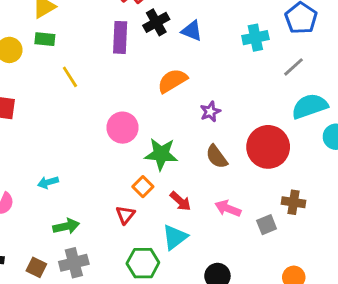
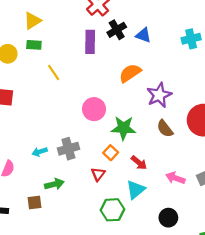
purple star: (210, 112) -> (159, 95), size x1.6
pink arrow: (228, 208) -> (175, 178), moved
gray cross: (74, 263) -> (68, 149), moved
brown square: (36, 267) -> (35, 203), moved, turned -32

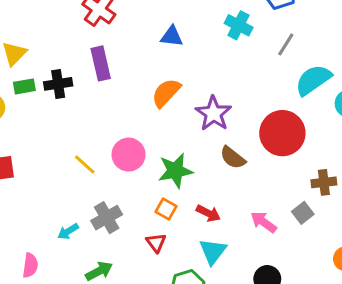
black cross: (117, 30) -> (58, 84), moved, turned 36
cyan cross: (191, 39) -> (239, 25), turned -36
yellow line: (54, 72) -> (85, 164), moved
pink arrow: (175, 178) -> (264, 222), turned 30

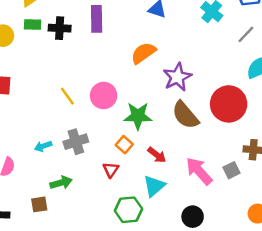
brown semicircle: (233, 158) -> (185, 115), size x1.4
pink arrow: (264, 222) -> (199, 171), size x1.4

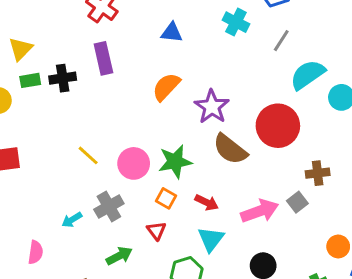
pink circle: (104, 96) -> (134, 163), moved
pink arrow: (199, 171) -> (260, 211), turned 124
green arrow: (61, 183) -> (119, 256), moved

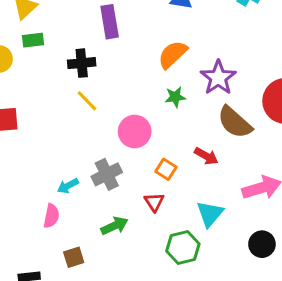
black cross: (63, 78) -> (82, 63), moved
yellow line: (88, 155) -> (87, 101), moved
green star: (175, 162) -> (175, 97), moved, size x0.6
red arrow: (207, 202) -> (206, 156), moved
pink semicircle: (36, 252) -> (51, 216), moved

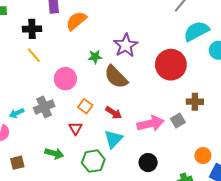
orange semicircle: (173, 54) -> (76, 21), moved
brown semicircle: (235, 122) -> (116, 77), moved
red arrow: (206, 156) -> (114, 113), moved
green arrow: (114, 226) -> (54, 153), moved, turned 36

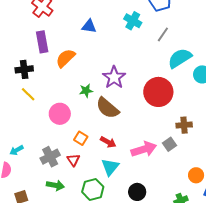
gray cross: (44, 107) -> (50, 157), moved
black circle: (148, 163) -> (137, 192), moved

